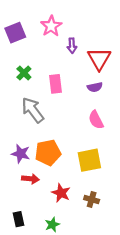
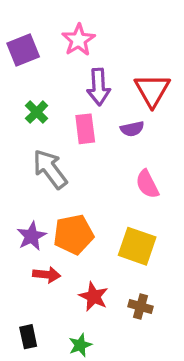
purple arrow: (72, 46) -> (99, 87), moved, size x1.5
purple semicircle: (95, 87) -> (132, 129), moved
purple star: (21, 154) -> (32, 236), turned 30
yellow square: (89, 160) -> (137, 246), turned 30

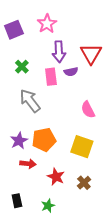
purple semicircle: (132, 129) -> (71, 72), moved
brown cross: (141, 307) -> (84, 183), turned 32

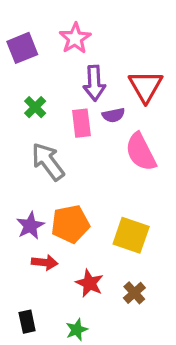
pink semicircle: (88, 110) -> (141, 152), moved, size x1.4

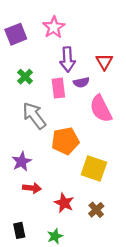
red triangle: (146, 86) -> (104, 62), size x0.7
orange pentagon: (70, 224) -> (65, 141), moved

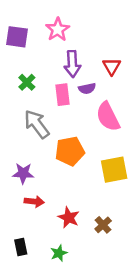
purple square: (16, 34) -> (17, 37), turned 30
purple star: (22, 162) -> (23, 173), turned 30
yellow square: (94, 168) -> (114, 170), moved, turned -30

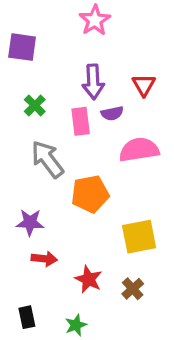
pink star: (58, 29) -> (95, 20), moved
pink semicircle: (108, 117) -> (139, 150), turned 108
yellow square: (114, 170) -> (139, 237), moved

